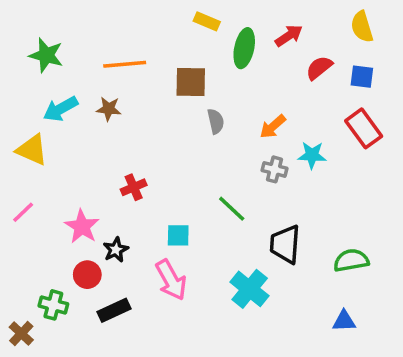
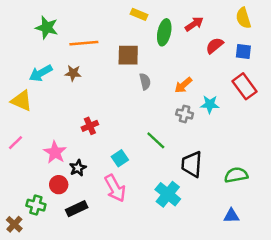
green star: (46, 55) -> (47, 28), moved
cyan square: (178, 235) -> (120, 158), turned -35

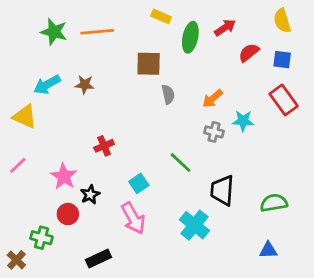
orange line: (84, 43) -> (97, 32), moved
black rectangle: (77, 209) -> (98, 259), moved

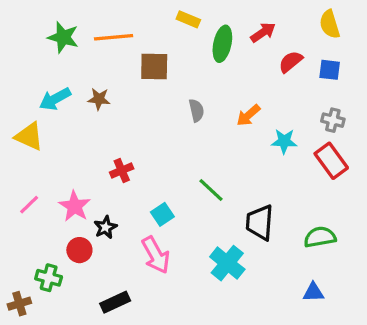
brown square: (149, 64) -> (154, 67), moved
red rectangle: (284, 100) -> (331, 161), moved
gray cross: (214, 132) -> (333, 120), moved
pink line: (18, 165) -> (29, 205), moved
brown cross: (16, 260) -> (19, 304), turned 30

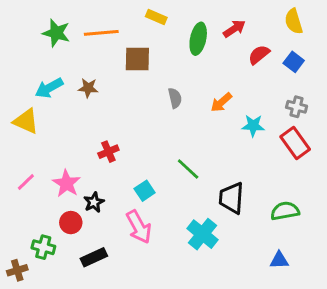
yellow rectangle: (188, 19) -> (156, 17), moved
blue square: (330, 70) -> (294, 62), turned 30
black rectangle: (115, 302) -> (94, 257), moved

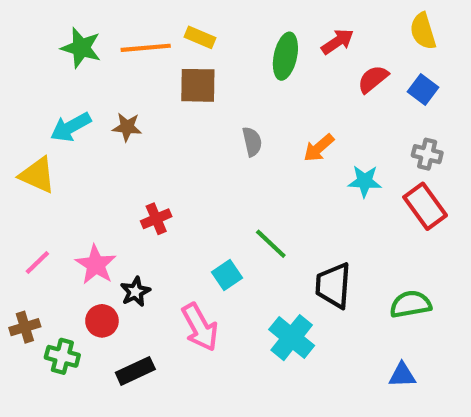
yellow rectangle: (156, 17) -> (200, 37), moved
cyan square: (145, 191) -> (227, 275), moved
brown cross: (17, 270) -> (25, 327), moved

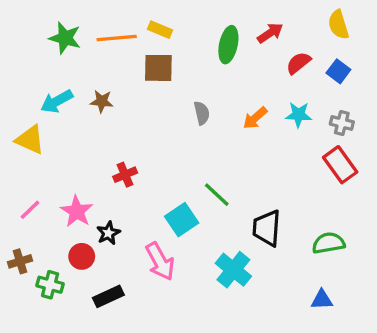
cyan star: (365, 181) -> (298, 115), moved
cyan square: (227, 275) -> (182, 220), size x1.4

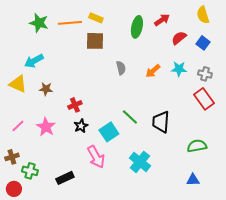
brown star: (102, 101) -> (46, 89), moved
black trapezoid: (267, 228) -> (161, 122), moved
black star: (108, 233) -> (81, 126), moved
red circle: (82, 256) -> (14, 189), moved

